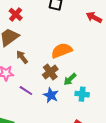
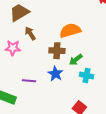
brown cross: (50, 72) -> (57, 51), turned 35
purple line: (26, 91) -> (29, 81), moved, turned -32

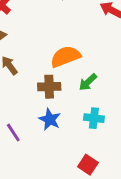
green arrow: (76, 60) -> (88, 82), moved
purple line: (29, 81) -> (13, 133), turned 56

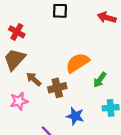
brown cross: (49, 87) -> (57, 88), moved

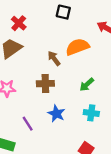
orange semicircle: (77, 63) -> (77, 47), moved
brown arrow: (34, 79) -> (54, 58), moved

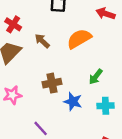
brown arrow: (54, 58) -> (42, 41), moved
blue star: (56, 114) -> (73, 102), moved

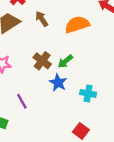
green arrow: (96, 77) -> (65, 61), moved
brown cross: (52, 83) -> (42, 61), turned 36

